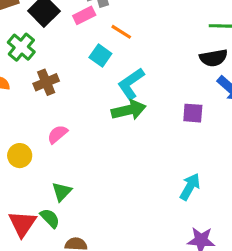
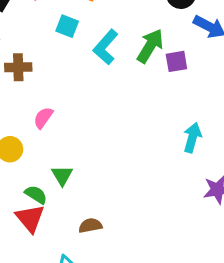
brown cross: (46, 82) -> (18, 67), turned 35
green arrow: (129, 110) -> (150, 46), moved, turned -32
green semicircle: (50, 218) -> (36, 195), moved

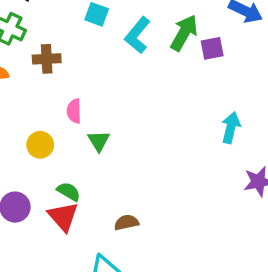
pink semicircle: (43, 118) -> (74, 111), turned -35
green triangle: (62, 175) -> (99, 141), moved

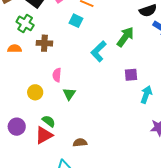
cyan L-shape: (137, 35) -> (99, 51), moved
purple square: (212, 48) -> (131, 75), moved
red triangle: (63, 217) -> (44, 135), turned 36

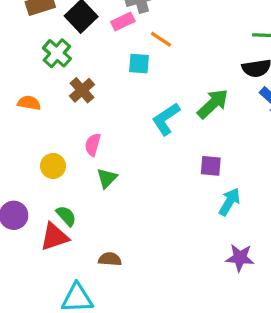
cyan square: (76, 21) -> (139, 64), turned -32
brown cross: (44, 43) -> (82, 90), turned 35
orange semicircle: (14, 49) -> (29, 103), moved

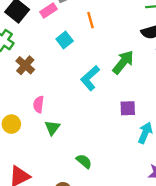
orange line: (161, 39) -> (91, 20), moved, turned 49
cyan square: (139, 64) -> (65, 40), turned -35
green semicircle: (66, 216) -> (84, 161), moved

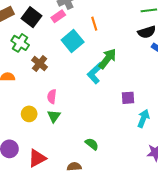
cyan square: (65, 40) -> (73, 41), size x1.5
green arrow: (123, 62) -> (108, 59), moved
green triangle: (52, 128) -> (54, 116), moved

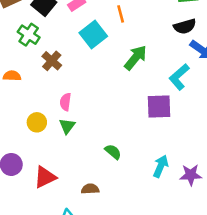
cyan L-shape: (95, 73) -> (179, 77), moved
purple square: (128, 98) -> (159, 107), size x1.5
cyan arrow: (143, 118) -> (161, 166), moved
green semicircle: (92, 144) -> (113, 152), moved

